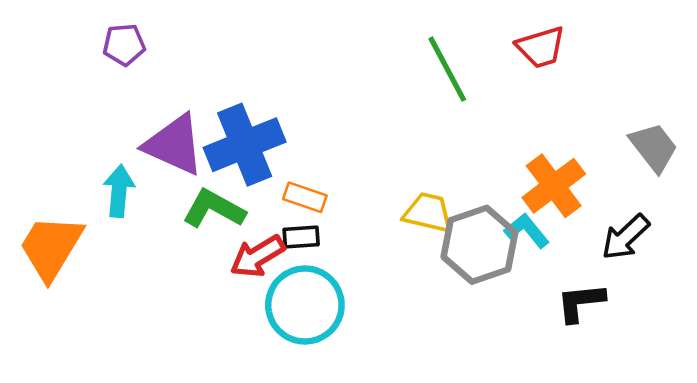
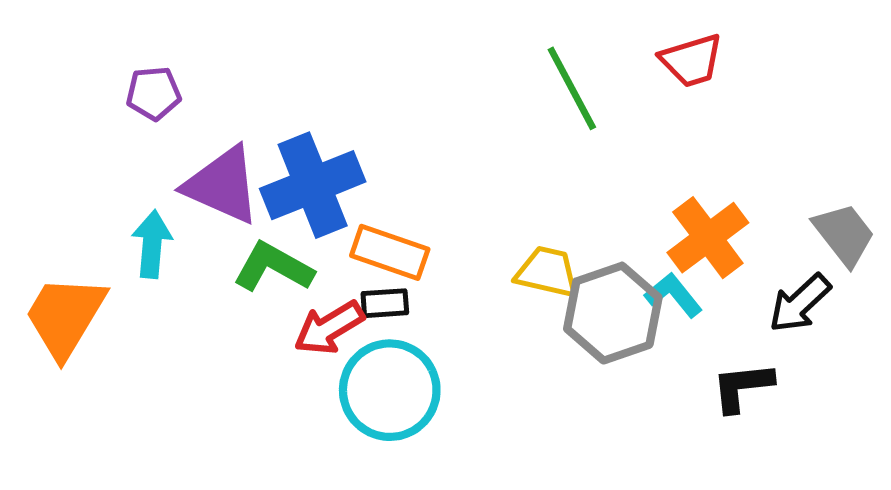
purple pentagon: (124, 45) -> (154, 93), moved
gray trapezoid: (654, 147) -> (844, 234), moved
orange rectangle: (305, 197) -> (390, 252), size x1.4

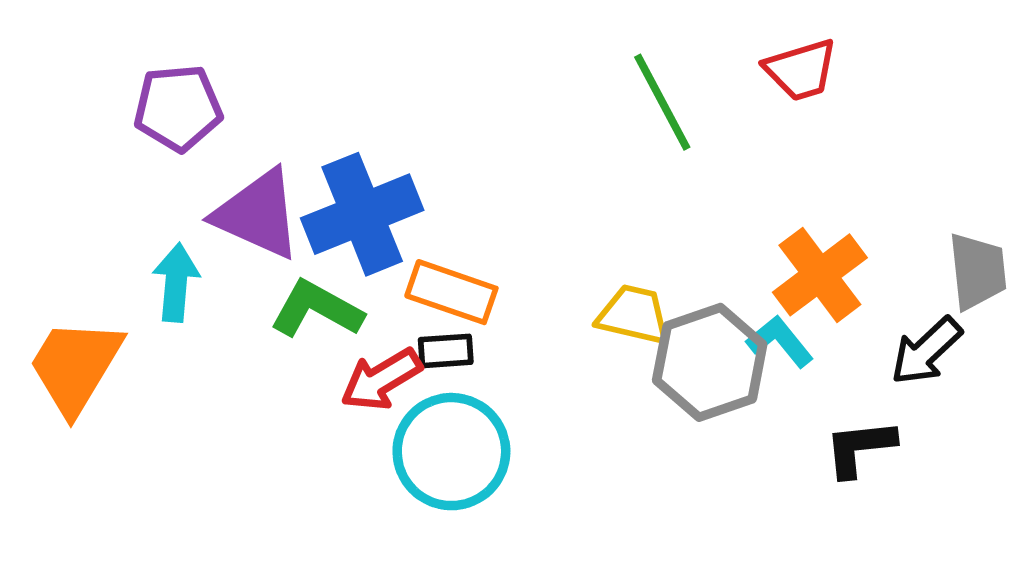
purple pentagon: (154, 93) -> (178, 108), size x1.4
gray trapezoid: (844, 234) -> (978, 271), turned 32

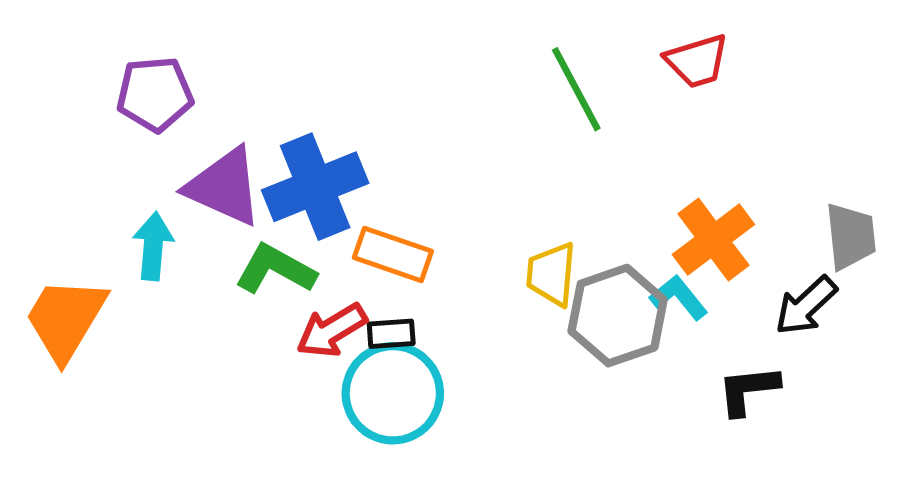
yellow trapezoid: (634, 315) -> (551, 274), turned -98
black rectangle: (446, 351) -> (391, 334), moved

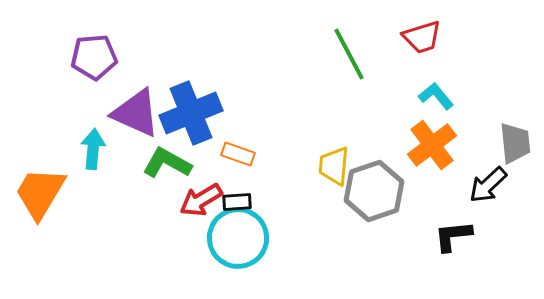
orange rectangle: (393, 254) -> (238, 154), size x0.7
cyan L-shape: (679, 297) -> (436, 96), moved

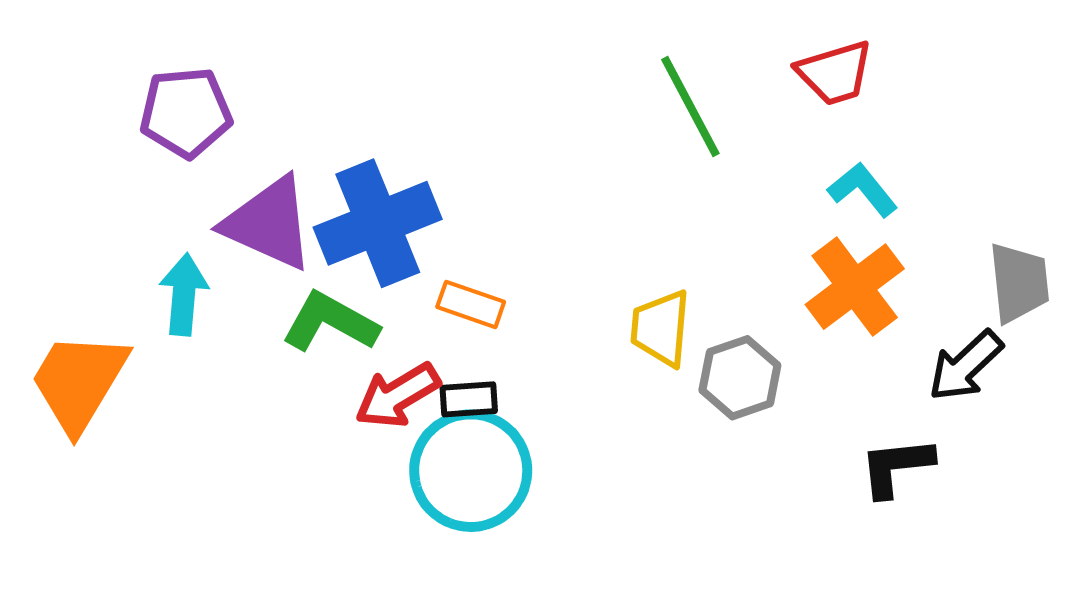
gray hexagon: (374, 191) -> (740, 378), size x0.7

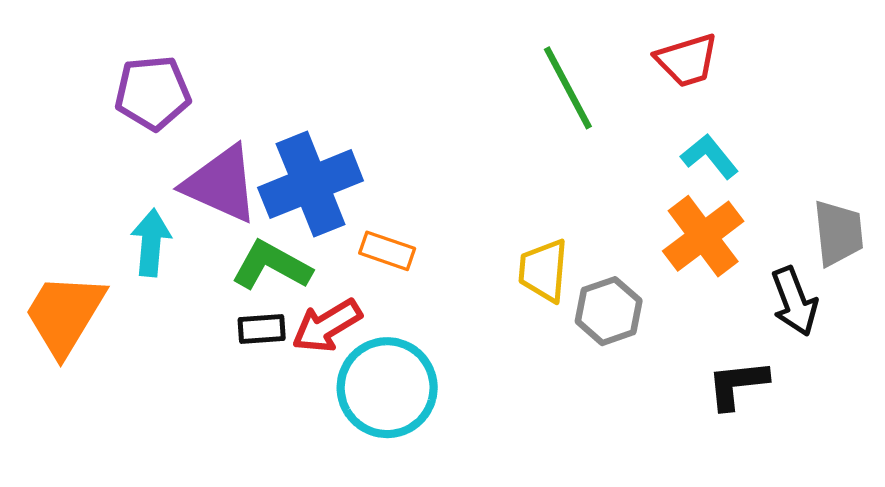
black arrow: (966, 366) -> (794, 301), turned -68
black rectangle: (469, 399) -> (262, 329), moved

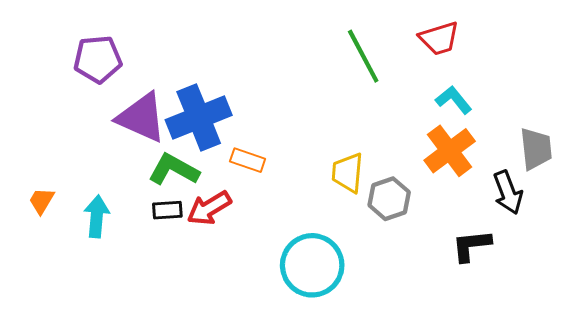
cyan arrow: (151, 243) -> (97, 216), moved
orange trapezoid: (65, 314) -> (41, 201), size x0.5
cyan circle: (387, 388) -> (312, 265), moved

